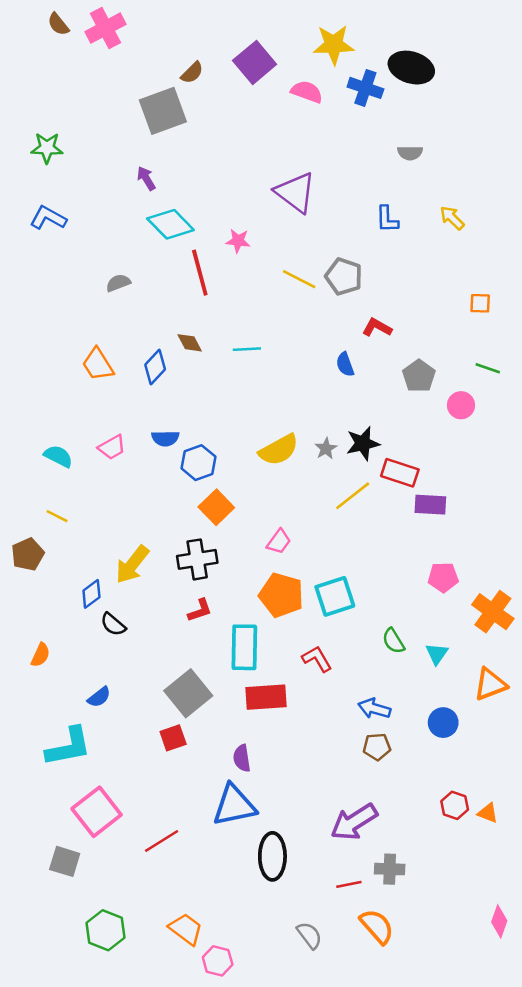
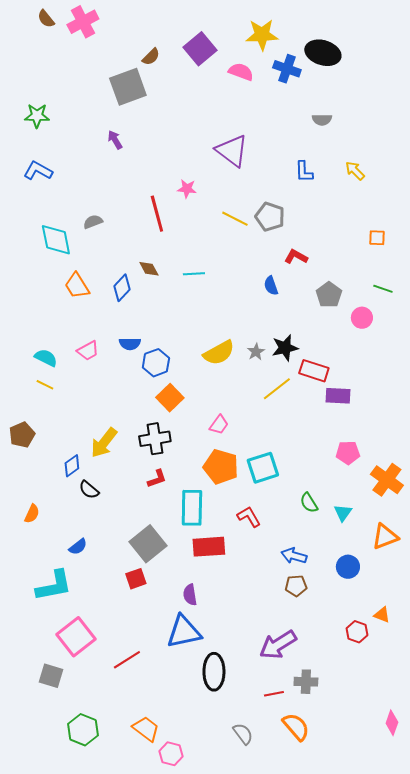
cyan diamond: (170, 224) -> (56, 240), moved, turned 33
yellow line: (57, 516) -> (45, 385), moved
orange triangle: (488, 813) -> (382, 615), moved

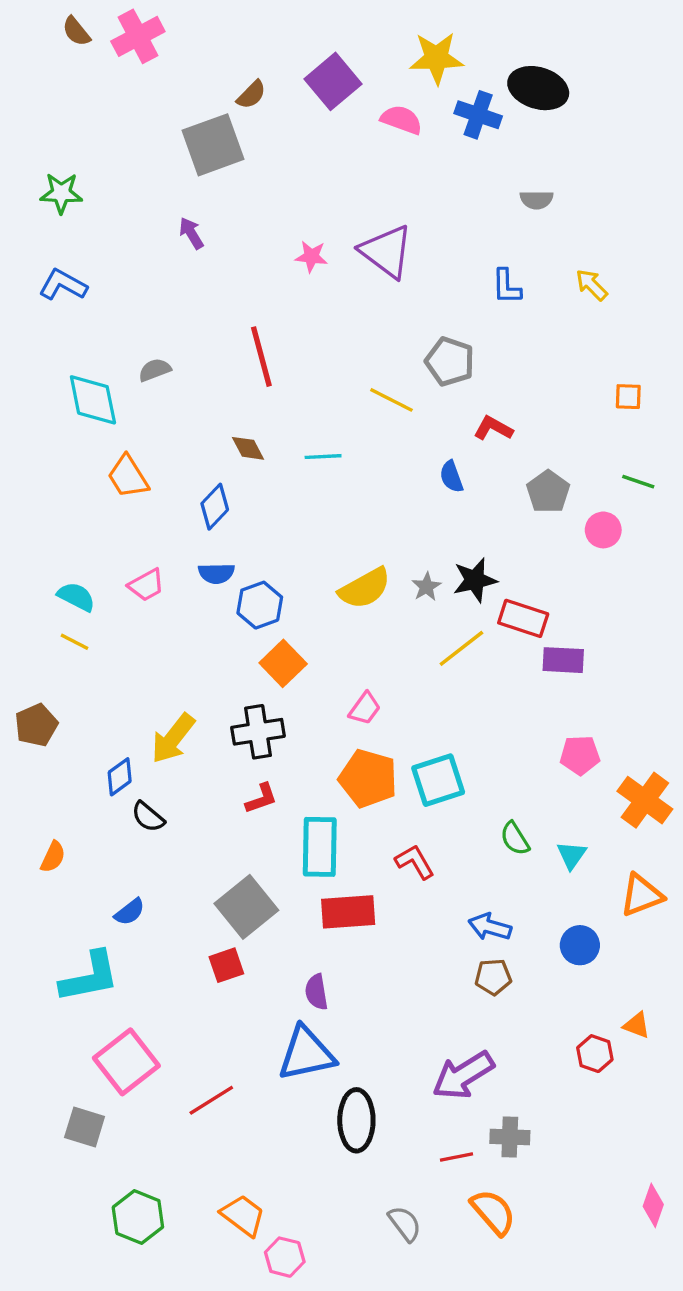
pink star: (187, 189) -> (311, 256), moved
yellow line: (235, 219) -> (391, 400), moved
blue diamond: (122, 288) -> (215, 507), moved

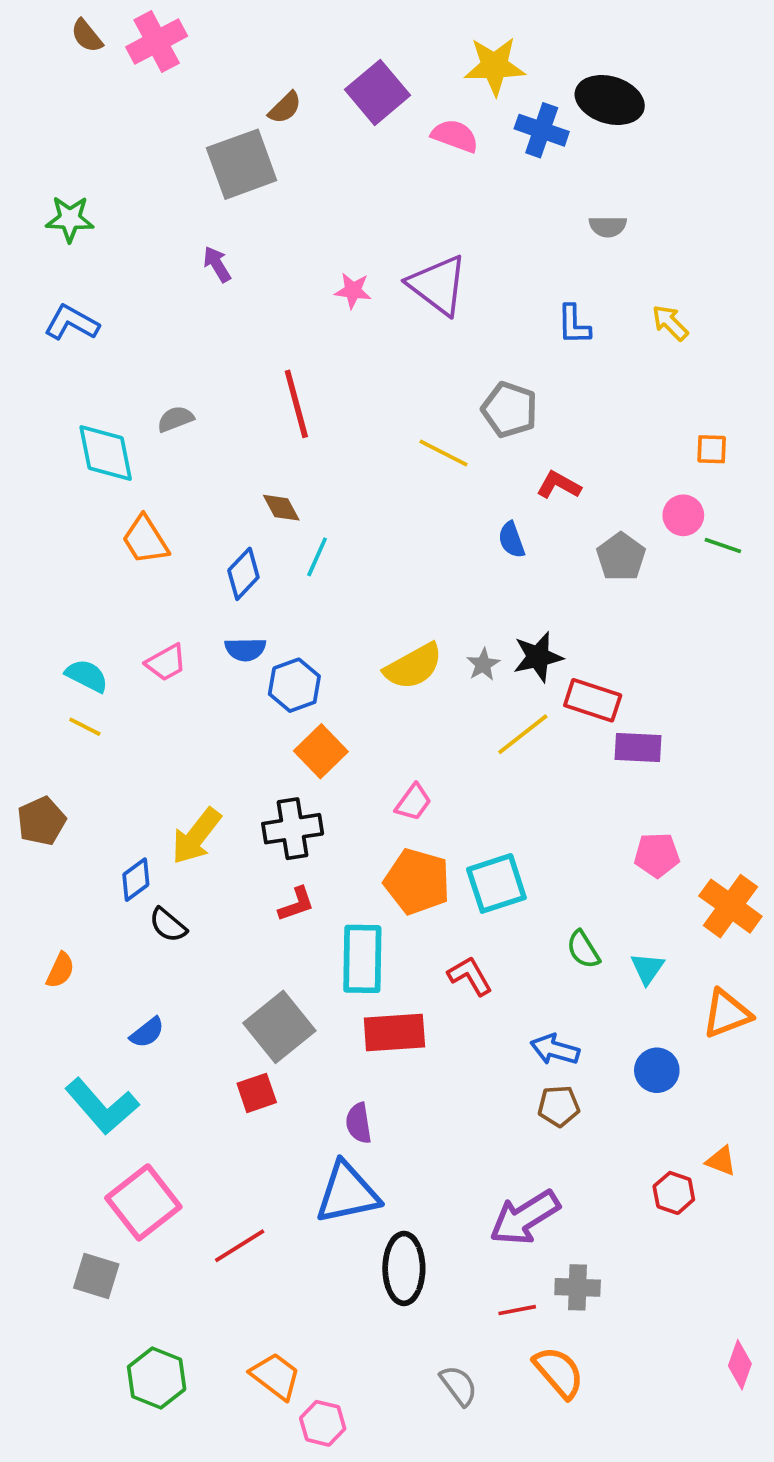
cyan line: (323, 457) -> (317, 557), moved, turned -63
pink circle: (603, 530) -> (683, 515), moved
cyan L-shape: (90, 977) -> (102, 1106), turned 60

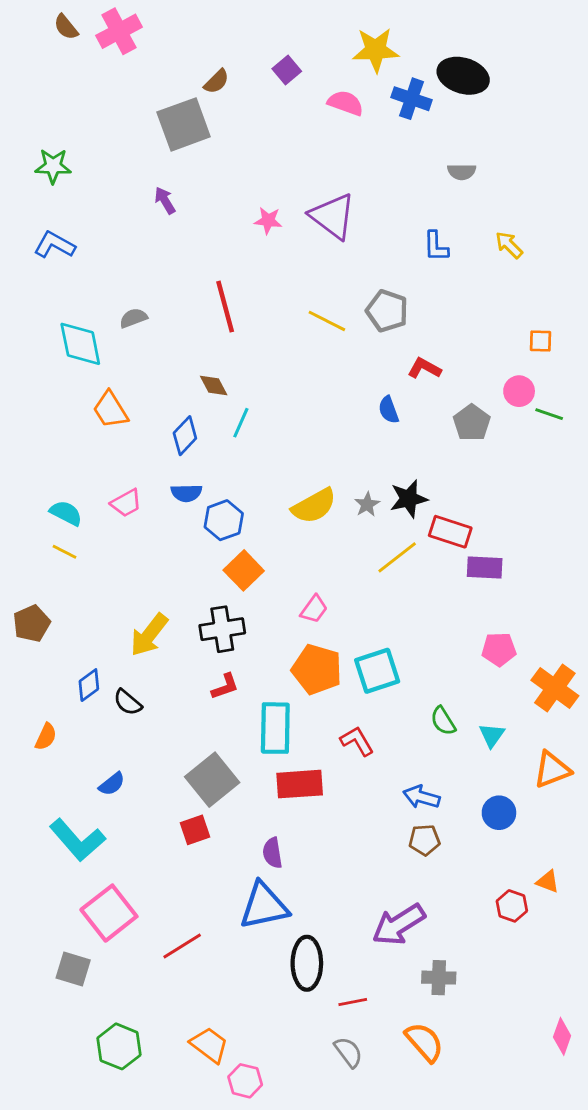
purple square: (377, 92) -> (287, 70), size x0.6
yellow line: (444, 453) -> (327, 321), moved
blue diamond: (136, 880) -> (89, 685), moved
red line: (517, 1310) -> (353, 1002), moved

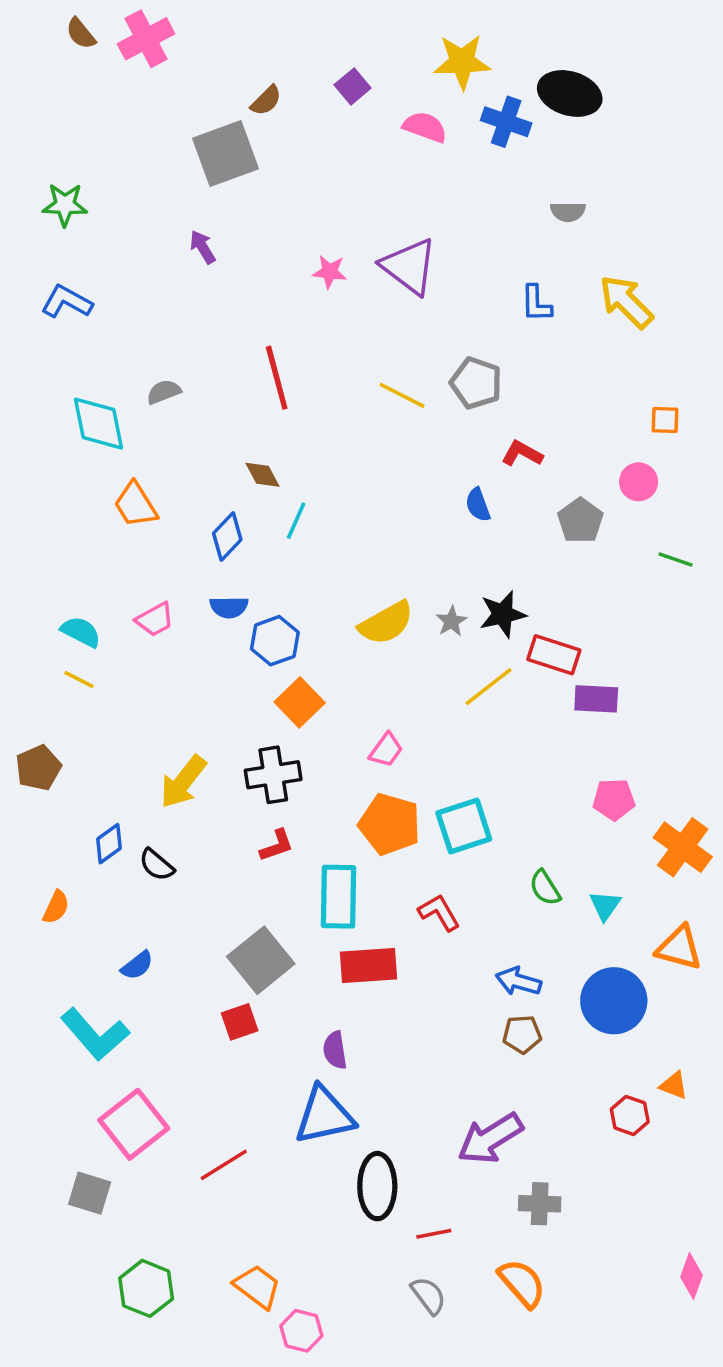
yellow arrow: (509, 245) -> (626, 302), size x1.6
green line: (549, 414) -> (676, 559), moved
orange triangle: (552, 770) -> (679, 948), turned 36
blue circle: (499, 813) -> (614, 1001), size x1.6

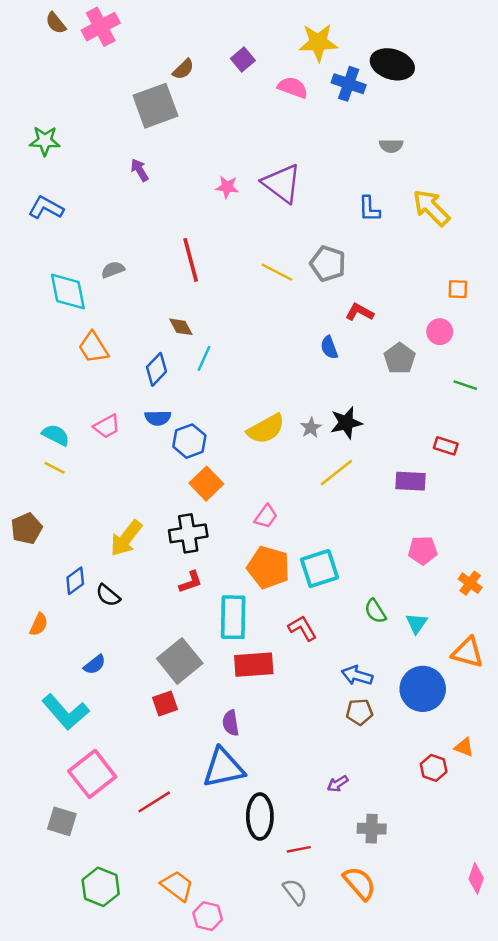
red rectangle: (554, 655) -> (446, 446), moved, size x0.7
orange cross: (683, 847) -> (470, 583), size x0.6
purple arrow: (490, 1138) -> (338, 784), size x0.5

